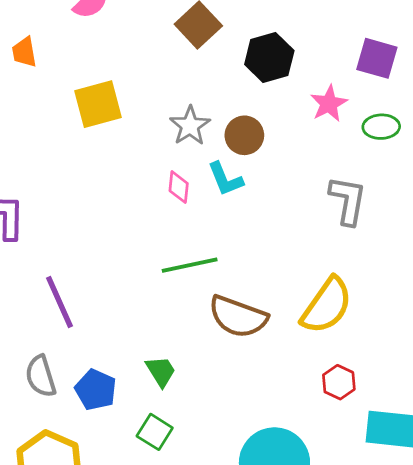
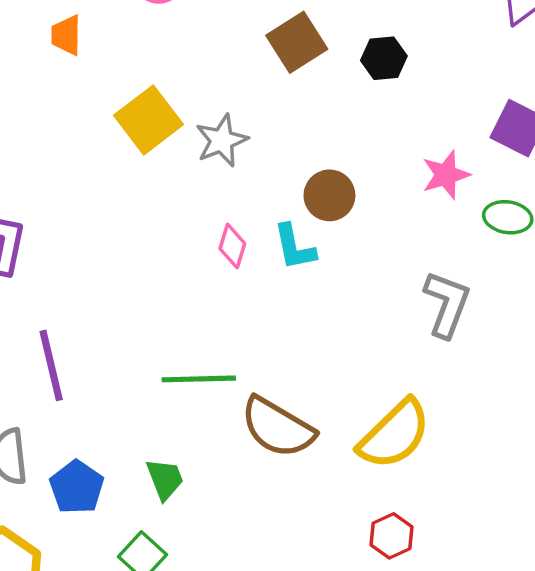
black hexagon: (269, 57) -> (384, 58), moved, size x0.7
yellow square: (98, 104) -> (149, 120), turned -33
gray star: (190, 126) -> (222, 140), moved
green line: (190, 265) -> (199, 379), moved

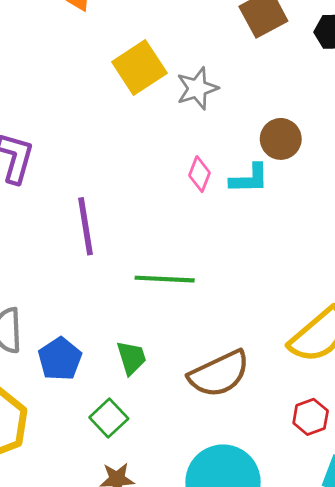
cyan L-shape: (294, 247) -> (249, 179), turned -84
purple line: (51, 365) -> (86, 226), moved
brown semicircle: (278, 427) -> (219, 374), moved, turned -60

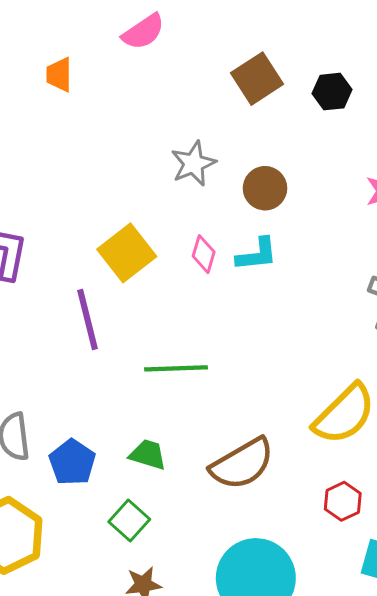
yellow square: (139, 68) -> (127, 253), moved
brown circle: (281, 139) -> (265, 188), moved
green trapezoid: (131, 358) -> (148, 455), turned -51

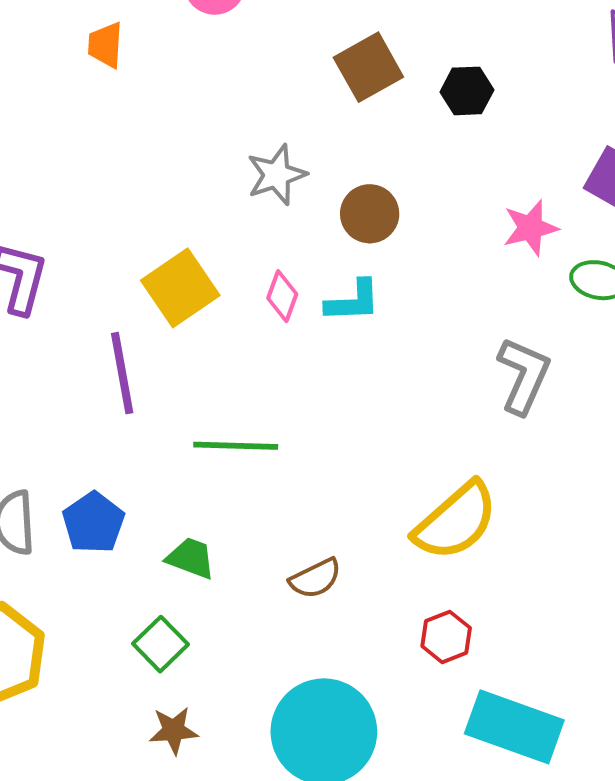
blue pentagon: (72, 462) -> (93, 523), moved
brown semicircle: (242, 464) -> (315, 578), size x0.6

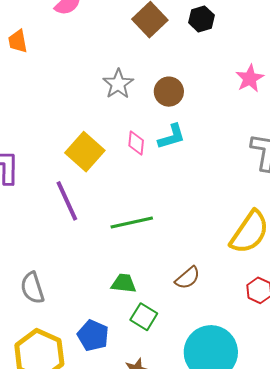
blue pentagon: (93, 523) -> (93, 335), moved
green square: (160, 644) -> (144, 317), moved

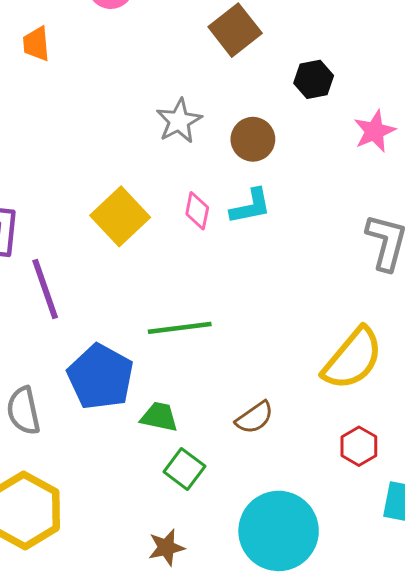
black hexagon: (201, 19) -> (314, 79), moved
purple line: (67, 201) -> (45, 289), moved
blue pentagon: (93, 335) -> (100, 377), moved, size x1.4

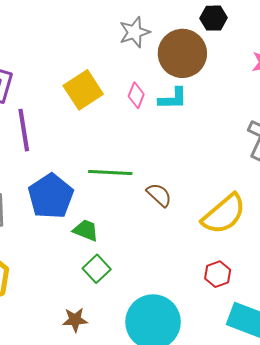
black hexagon: (314, 79) -> (214, 18), moved
brown circle: (253, 139) -> (182, 53), size x1.6
brown semicircle: (255, 418) -> (159, 195), moved, turned -112

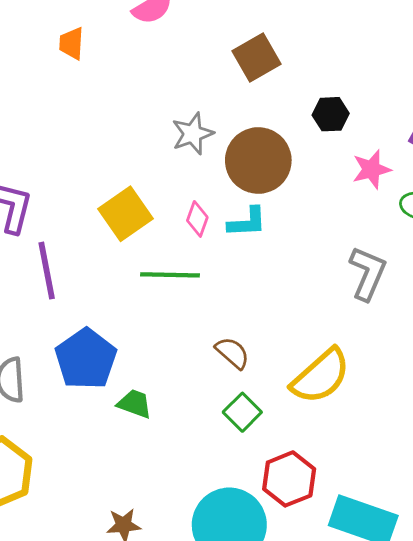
black hexagon: (214, 18) -> (331, 114), moved
green line: (110, 173) -> (170, 275), moved
green square: (97, 269) -> (242, 412), moved
red hexagon: (218, 274) -> (289, 479), moved, size x1.5

